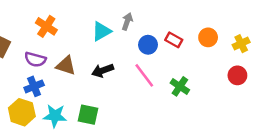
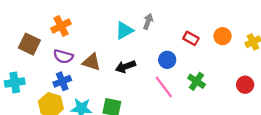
orange cross: (46, 26) -> (61, 26), moved, turned 30
blue circle: (148, 45) -> (167, 60), moved
pink line: (144, 75) -> (164, 87), moved
red circle: (237, 75) -> (245, 85), moved

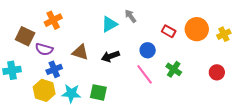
gray arrow: (148, 21) -> (131, 16), turned -56
orange circle: (223, 36) -> (197, 29), size x1.5
purple semicircle: (63, 56) -> (44, 49), moved

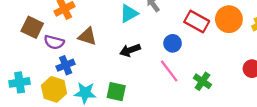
red rectangle: (169, 31) -> (197, 21), size x1.5
brown triangle: (80, 52) -> (87, 36), moved
green cross: (174, 69) -> (202, 81), moved
cyan cross: (12, 70) -> (20, 82), moved

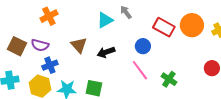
brown square: (32, 27) -> (17, 46), moved
brown triangle: (87, 36) -> (79, 45), moved, turned 30

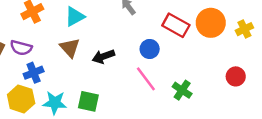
cyan triangle: (105, 20) -> (75, 17), moved

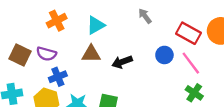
brown triangle: (70, 48) -> (91, 54), turned -48
pink line: (146, 79) -> (191, 63), moved

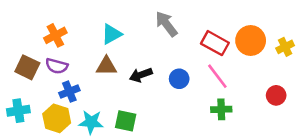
gray arrow: (145, 16) -> (166, 24), size x1.5
orange cross: (57, 21) -> (55, 35), moved
blue circle: (164, 55) -> (179, 79), moved
green cross: (194, 93) -> (221, 109), turned -36

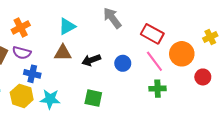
orange circle: (251, 41) -> (182, 54), moved
blue cross: (69, 92) -> (32, 74), turned 35
green square: (126, 121) -> (93, 98), moved

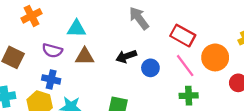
cyan triangle: (67, 26) -> (77, 29), moved, turned 30
orange cross: (21, 27) -> (31, 16), moved
purple semicircle: (22, 53) -> (52, 51), moved
black arrow: (91, 60) -> (126, 56), moved

